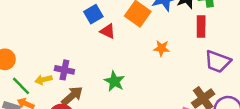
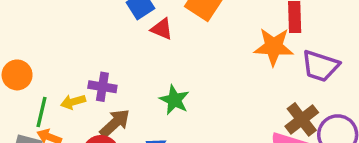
orange star: (162, 48) -> (274, 47), moved, size x1.6
green line: (21, 86) -> (41, 112), turned 60

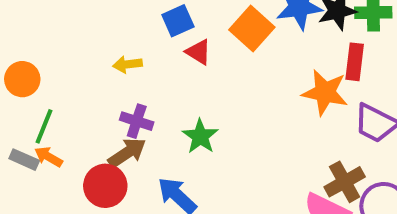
purple cross: (102, 87) -> (137, 121), moved
yellow arrow: (73, 102) -> (127, 64), moved

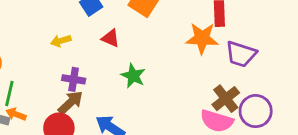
red triangle: (198, 52) -> (111, 38), moved
green star: (200, 136) -> (133, 76), moved

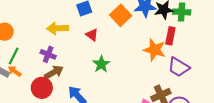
yellow arrow: (61, 41) -> (58, 28), size x1.5
purple cross: (74, 79) -> (48, 54), moved

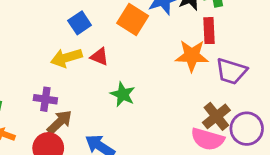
yellow arrow: (58, 28) -> (66, 58), moved

